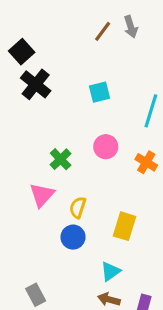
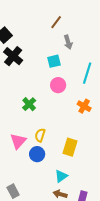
gray arrow: (131, 27) -> (68, 42), moved
pink circle: (106, 147) -> (58, 85), moved
pink triangle: (42, 195) -> (18, 141), moved

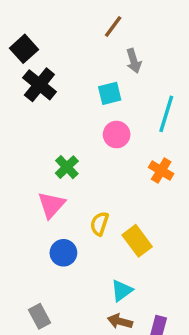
yellow semicircle: (40, 135) -> (99, 224), moved
pink triangle: (18, 141) -> (51, 205), moved
yellow rectangle: (70, 147) -> (137, 241), turned -54
blue circle: (37, 154) -> (63, 253), moved

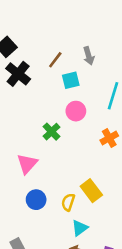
brown line: (113, 27) -> (55, 60), moved
green cross: (67, 167) -> (51, 132), moved
orange cross: (161, 171) -> (109, 138), turned 30
yellow semicircle: (99, 224) -> (68, 202), moved

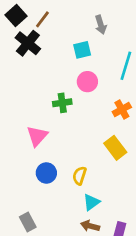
brown line: (55, 60) -> (42, 19), moved
green cross: (51, 132) -> (62, 103), turned 36
yellow rectangle: (91, 191) -> (115, 148), moved

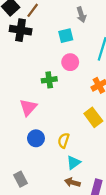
black cross: (28, 43) -> (21, 30), turned -30

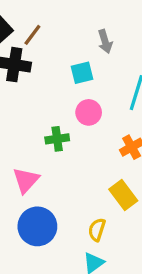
blue circle: (36, 138) -> (37, 226), size x1.5
yellow semicircle: (64, 141) -> (97, 230), moved

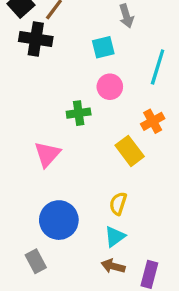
yellow rectangle: (123, 195) -> (130, 151), moved
blue circle: (37, 226) -> (59, 220), moved

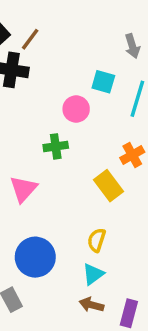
gray arrow: (126, 16) -> (132, 46), moved
cyan square: (103, 47) -> (103, 82), moved, turned 30
pink circle: (110, 87) -> (76, 109), moved

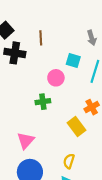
brown line: (30, 39) -> (41, 38), moved, turned -40
pink triangle: (23, 189) -> (26, 141), moved

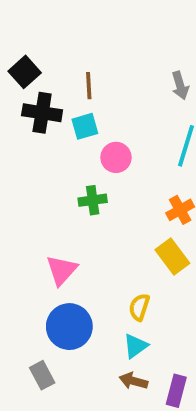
cyan square: (73, 61) -> (85, 126), moved, turned -32
yellow rectangle: (76, 127) -> (172, 257), moved

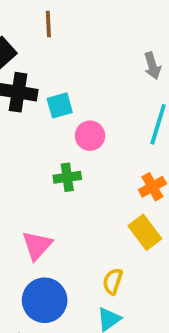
brown line: (89, 86) -> (48, 24), moved

